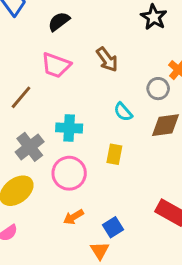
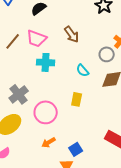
brown line: (21, 97) -> (13, 41), moved
cyan cross: (69, 128) -> (46, 62), moved

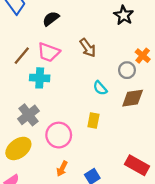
cyan cross: (46, 62) -> (40, 78), moved
orange arrow: (49, 142) -> (62, 169), turned -32

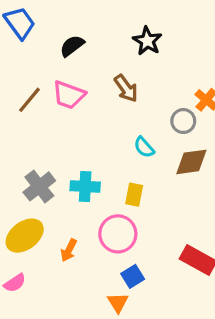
black star: (124, 15) -> (147, 41), moved
cyan cross: (40, 78) -> (85, 186), moved
pink circle: (59, 135) -> (118, 234), moved
orange arrow: (62, 169) -> (69, 250), moved

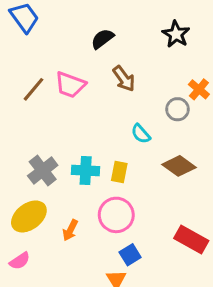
black star: (147, 41) -> (176, 34), moved
black semicircle: (72, 46) -> (102, 39), moved
brown diamond: (191, 162) -> (179, 166), moved, turned 44
yellow rectangle: (134, 195) -> (119, 172), moved

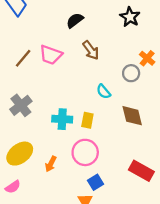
brown diamond: (179, 166) -> (132, 116), turned 40
gray cross: (43, 171) -> (21, 105), moved

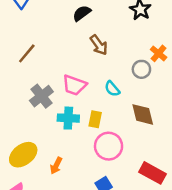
pink trapezoid: (51, 55) -> (74, 85), moved
gray cross: (21, 105) -> (41, 96), moved
pink circle: (85, 152) -> (109, 146), moved

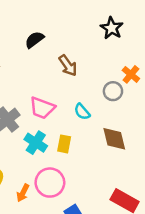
black semicircle: (82, 13) -> (34, 40), moved
cyan cross: (68, 118) -> (36, 143), turned 30
pink circle: (109, 146) -> (50, 183), moved

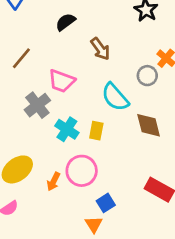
pink trapezoid: (42, 108) -> (61, 81), moved
cyan semicircle: (82, 112) -> (115, 97), size x1.6

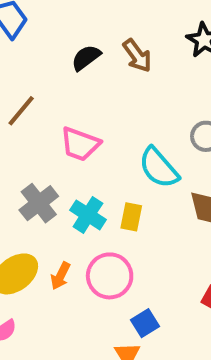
brown arrow: (100, 49) -> (137, 56), moved
gray cross: (37, 105) -> (39, 203), moved
orange arrow: (53, 182) -> (60, 276), moved

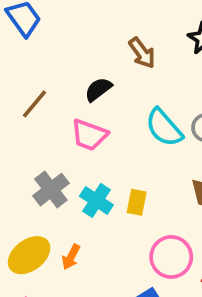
black semicircle: (86, 58) -> (98, 89), moved
cyan semicircle: (159, 168) -> (164, 128), moved
pink circle: (110, 276) -> (171, 257), moved

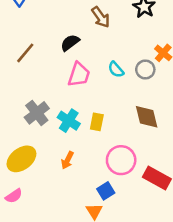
cyan semicircle: (164, 128) -> (116, 70), size x0.6
pink trapezoid: (89, 135) -> (79, 75), moved, turned -92
orange arrow: (71, 257) -> (67, 160), moved

